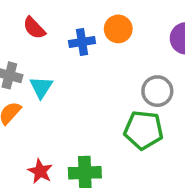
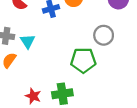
green pentagon: (143, 130) -> (83, 60), moved

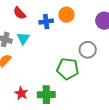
cyan triangle: (28, 41) -> (23, 38), moved

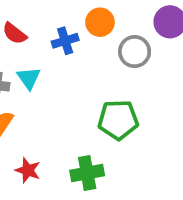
gray circle: (88, 50) -> (135, 52), moved
red star: (21, 93) -> (28, 170), moved

